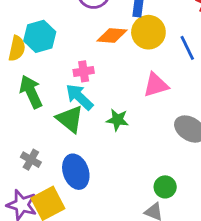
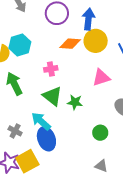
cyan arrow: (79, 97) -> (41, 121), moved
green triangle: (70, 119) -> (52, 96), moved
green circle: (165, 187) -> (100, 133), moved

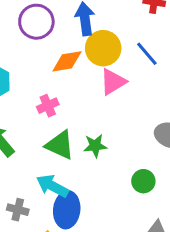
pink triangle: (101, 78) -> (113, 82), moved
blue ellipse: (46, 139) -> (67, 210), turned 40

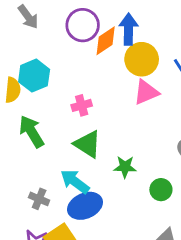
orange diamond: (67, 61) -> (106, 41), moved, turned -32
green star: (95, 146) -> (125, 167), moved
blue ellipse: (67, 210) -> (85, 206), turned 52

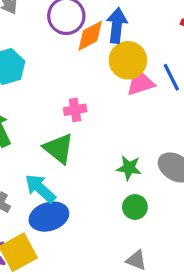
pink triangle: (146, 92) -> (140, 82), moved
pink cross: (82, 105) -> (75, 110), moved
green star: (125, 167) -> (129, 168), moved

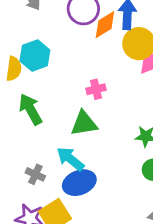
green triangle: (59, 148) -> (84, 123), turned -44

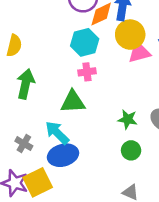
cyan hexagon: (35, 56) -> (85, 42), moved
green arrow: (30, 109) -> (26, 84), turned 36

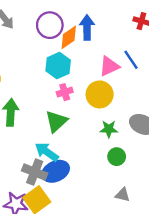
yellow circle: (130, 35) -> (100, 94), moved
green triangle: (73, 102) -> (56, 121), turned -30
gray cross: (24, 144) -> (35, 172), moved, size x1.5

